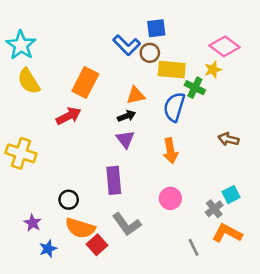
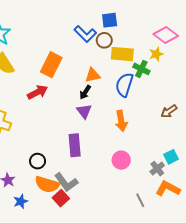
black arrow: (127, 116) -> (85, 92), turned 144
brown arrow: (228, 139) -> (169, 111), turned -49
gray L-shape: (127, 224) -> (66, 182), moved

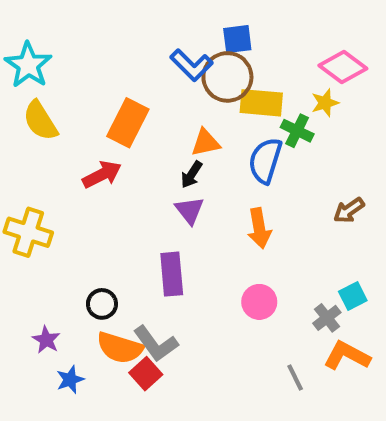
brown circle: (104, 40) -> (227, 77), size x1.6

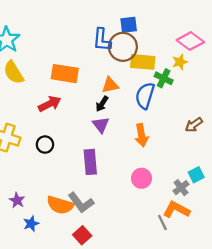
blue L-shape: (192, 65) -> (102, 40), turned 50
orange rectangle: (128, 123) -> (65, 74), turned 72
black circle: (102, 304) -> (45, 145), moved
orange L-shape: (347, 356) -> (176, 210), moved
red square: (146, 374) -> (82, 235), moved

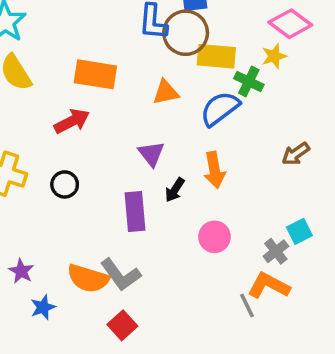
blue semicircle: (145, 96) -> (220, 109), turned 36
black arrow: (102, 104) -> (175, 190), moved

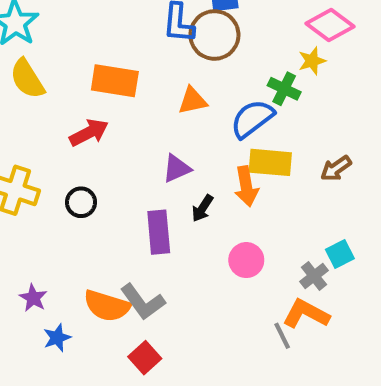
yellow rectangle: (216, 56) -> (270, 162), moved
purple triangle: (151, 154) -> (177, 168), turned 44

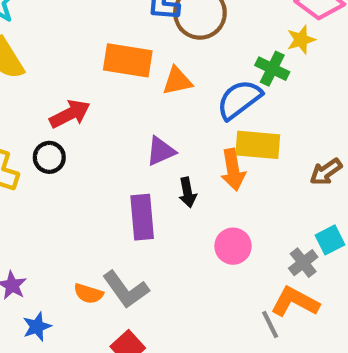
orange rectangle: (115, 81) -> (128, 60), moved
brown arrow: (336, 168) -> (326, 172), moved
black circle: (81, 202) -> (49, 157), moved
black arrow: (202, 208) -> (188, 192), turned -44
orange semicircle: (107, 306) -> (89, 294), size x0.6

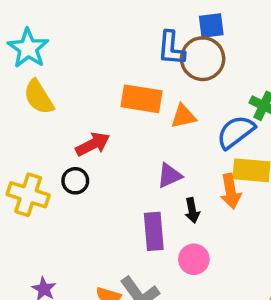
pink circle: (233, 246) -> (194, 259), moved

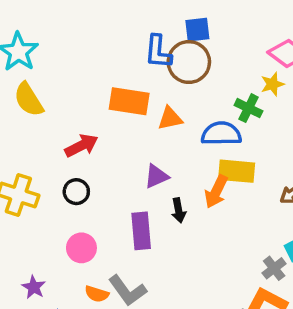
blue semicircle: (236, 132) -> (221, 134), turned 36
black circle: (75, 181) -> (76, 192), moved
orange arrow: (230, 191) -> (216, 192), turned 36
pink circle: (194, 259) -> (81, 248), moved

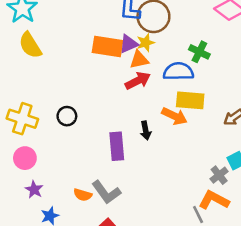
yellow star: (272, 84) -> (146, 43), moved
red arrow: (81, 146) -> (138, 81), moved
purple triangle: (156, 176) -> (129, 44), moved
orange arrow: (216, 192) -> (174, 116), turned -90
pink circle: (81, 248) -> (25, 158), moved

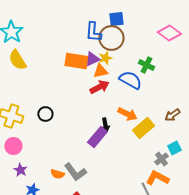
blue semicircle: (178, 71) -> (130, 80), turned 30
yellow rectangle: (190, 100) -> (143, 128), moved, turned -45
purple rectangle: (117, 146) -> (97, 137), moved, turned 45

